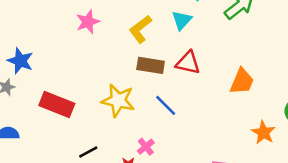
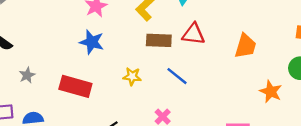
blue star: (20, 61) -> (92, 42), moved
yellow star: (118, 101) -> (132, 76), size x0.6

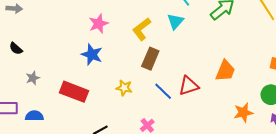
red triangle: (193, 34) -> (189, 86), moved, turned -30
brown rectangle: (159, 40) -> (150, 59), turned -75
orange star: (271, 92) -> (243, 113), turned 30

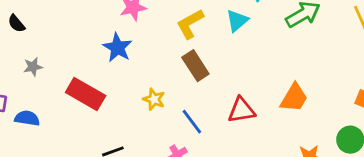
brown rectangle: (150, 59) -> (195, 66), turned -65
blue line: (163, 91) -> (192, 122), moved

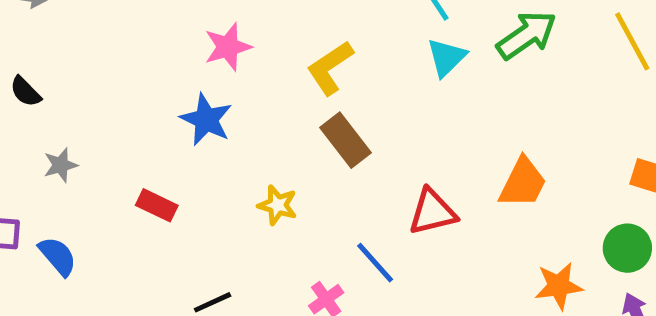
cyan triangle: (237, 21) -> (446, 57), moved
red rectangle: (86, 94) -> (157, 205), size x0.6
blue semicircle: (27, 118) -> (58, 256), turned 45
blue line: (192, 122) -> (375, 263), moved

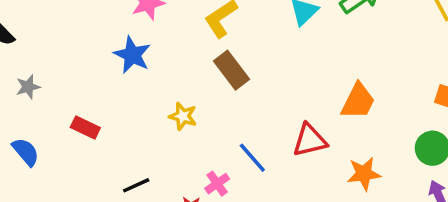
red rectangle: (157, 205) -> (85, 128), moved
red triangle: (432, 212) -> (310, 140), moved
orange star: (559, 286) -> (364, 174), moved

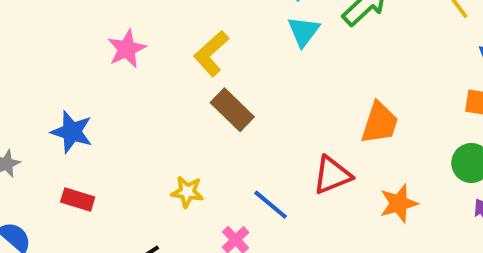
blue star: (132, 55) -> (72, 132), moved
yellow star: (183, 116) -> (187, 192), moved

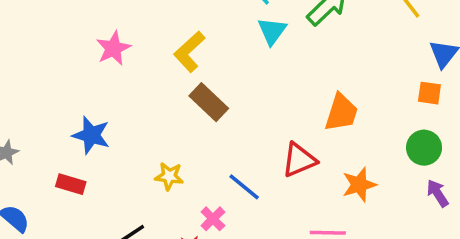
blue star: (72, 132) -> (91, 135), moved

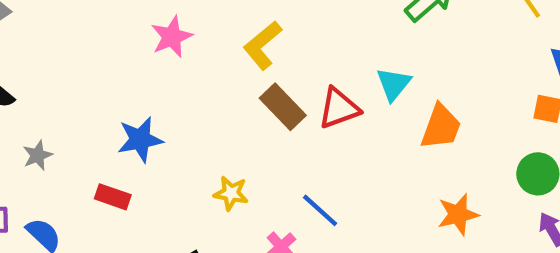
cyan triangle: (272, 31) -> (394, 84), moved
blue star: (91, 135) -> (140, 140), turned -30
red triangle: (299, 160) -> (339, 108), moved

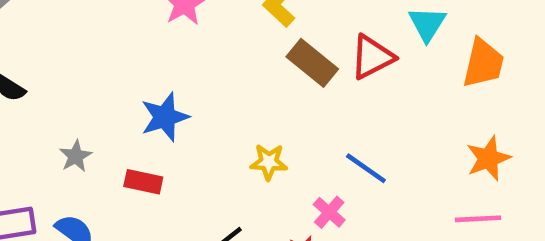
gray star: (38, 155) -> (76, 156), moved
orange star: (458, 214) -> (488, 158), moved

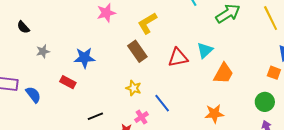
brown rectangle: (312, 63) -> (137, 51), moved
gray star: (76, 156) -> (43, 51), moved
yellow star: (269, 162) -> (134, 88), moved

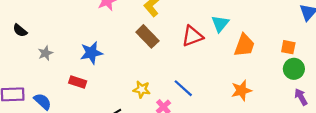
orange square: (274, 73) -> (288, 47), moved
yellow star: (134, 88) -> (142, 89), moved

